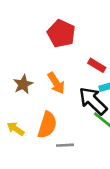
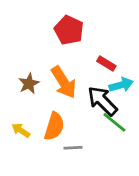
orange arrow: (56, 83) -> (64, 82), size x1.4

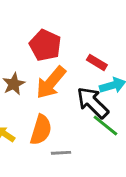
red pentagon: (69, 30) -> (45, 45), moved
orange arrow: (64, 82) -> (51, 83), turned 72

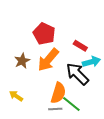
green line: (105, 126) -> (71, 104), moved
orange semicircle: (41, 130) -> (58, 93), moved

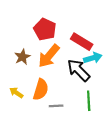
red rectangle: (80, 46) -> (82, 42), size x1.5
orange semicircle: (58, 93) -> (41, 90), moved
green line: (71, 104) -> (89, 101), moved, turned 48

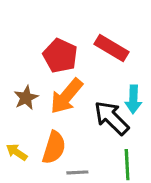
red rectangle: (82, 42) -> (112, 48), moved
cyan arrow: (93, 58) -> (133, 99), turned 108

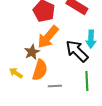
brown star: (26, 98) -> (32, 52), moved

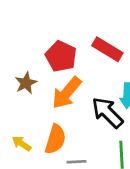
brown star: (32, 52) -> (26, 83), moved

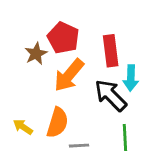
red rectangle: (107, 49) -> (111, 51), moved, turned 52
brown star: (26, 83) -> (36, 54), moved

